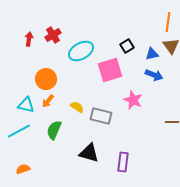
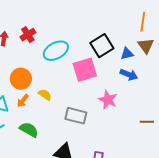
black square: (127, 46) -> (102, 46), size x1.6
yellow semicircle: (77, 107) -> (45, 95), moved
green semicircle: (54, 130) -> (29, 130), turned 96

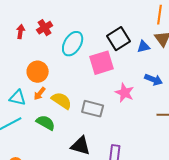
cyan ellipse: (56, 51) -> (73, 44), turned -30
blue arrow: (129, 75) -> (154, 80), moved
yellow semicircle: (45, 95) -> (62, 101), moved, size x1.5

